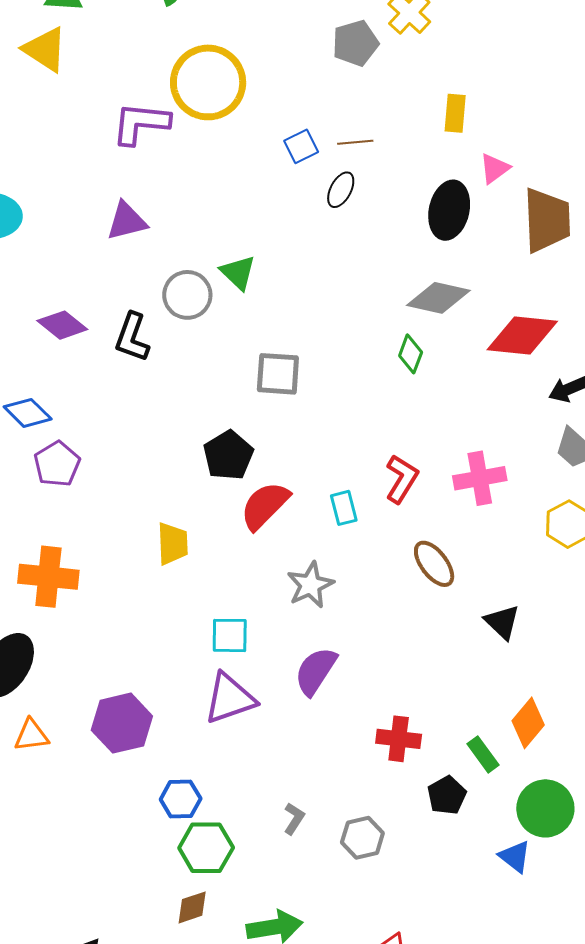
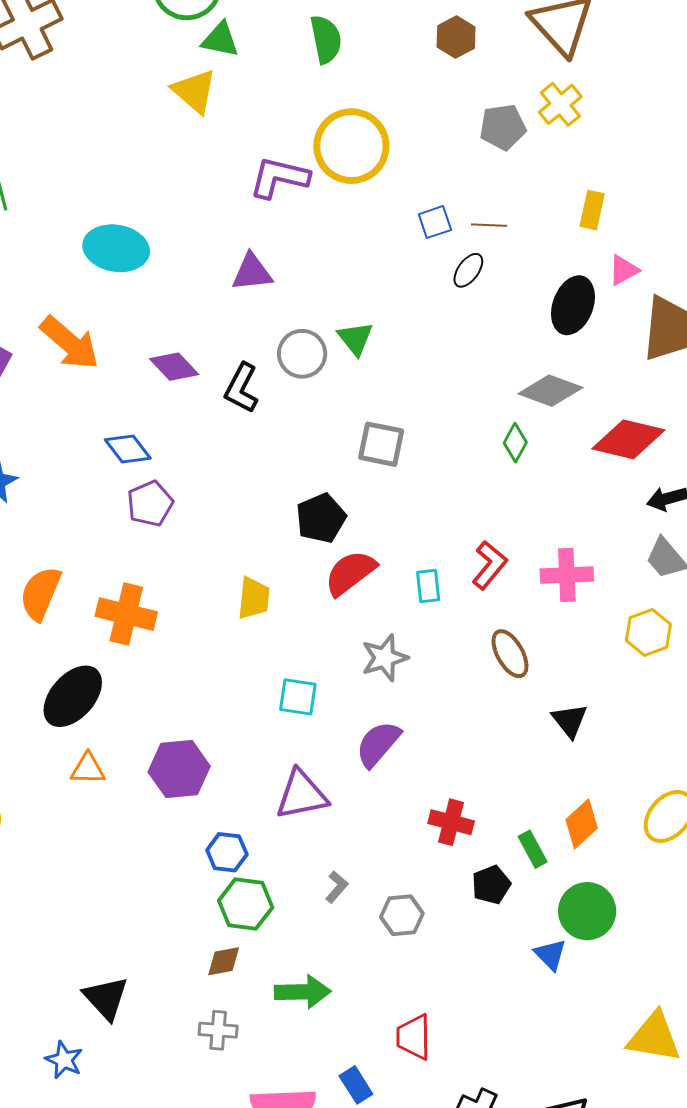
purple triangle: (230, 698) -> (302, 795), moved

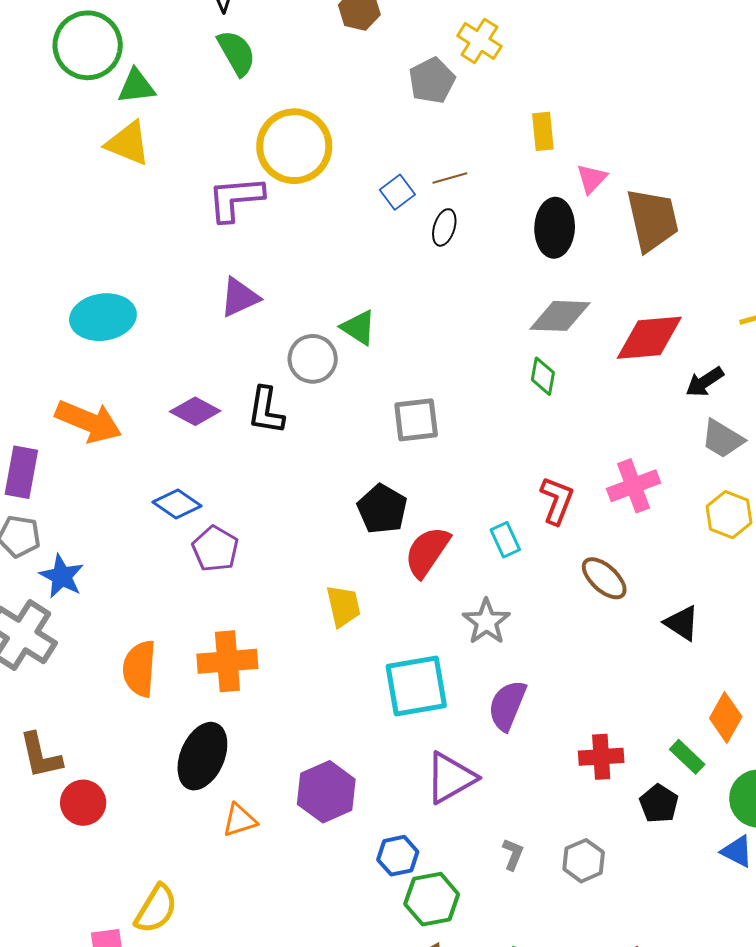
cyan square: (298, 697) -> (416, 686), size x1.6

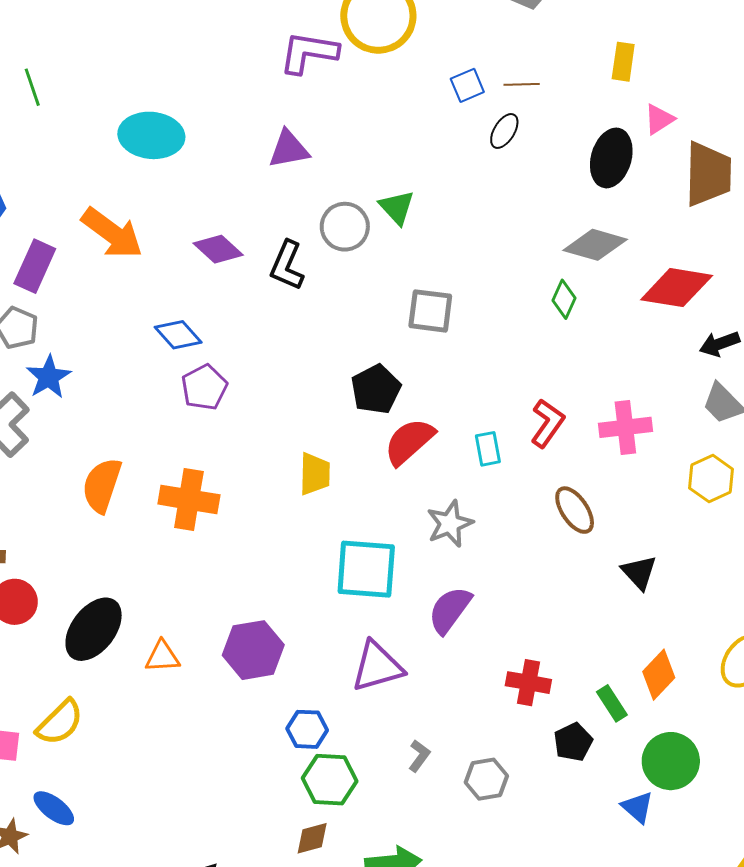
black ellipse: (202, 756) -> (94, 629), moved

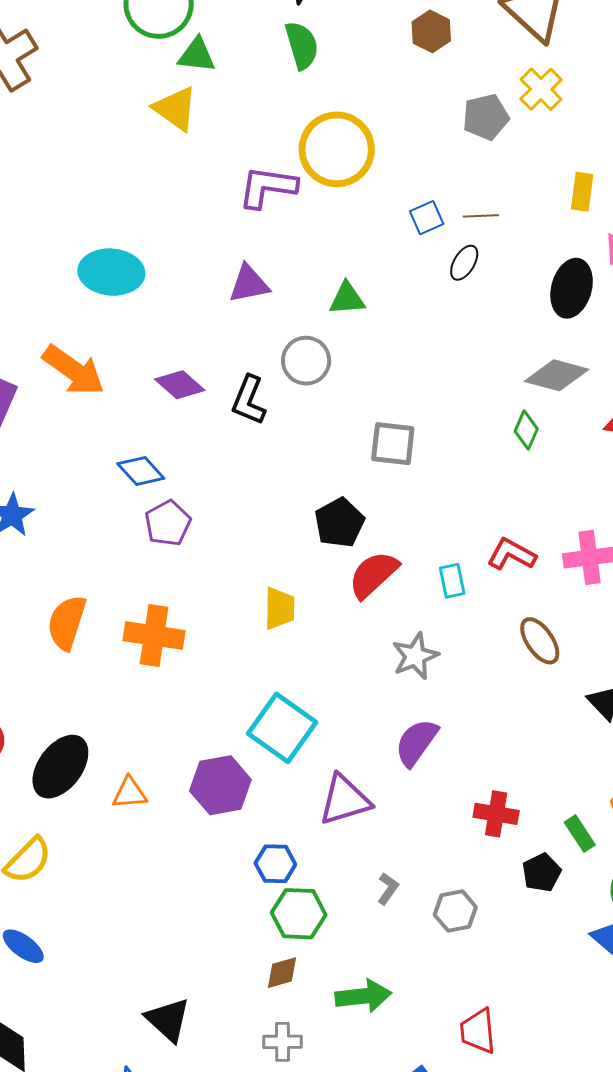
green triangle: (397, 207) -> (347, 299), moved, turned -51
red L-shape: (547, 423) -> (511, 554), turned -96
cyan square: (366, 569) -> (282, 728), moved, turned 32

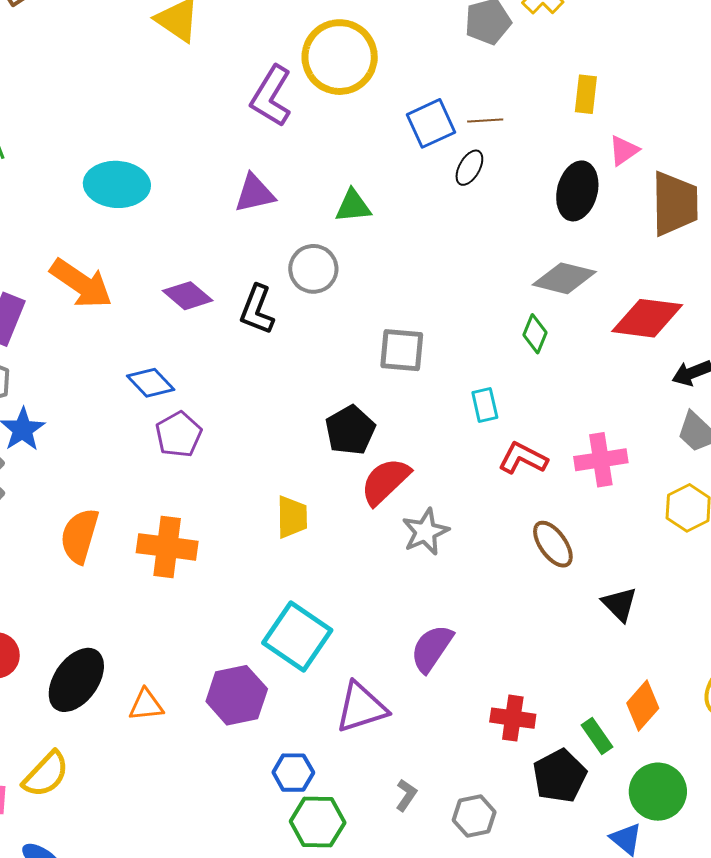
purple L-shape: (268, 187) -> (271, 96), turned -66
blue square: (427, 218) -> (431, 123), size x1.4
cyan rectangle: (452, 581) -> (485, 405), moved
gray star: (415, 656) -> (425, 532), moved
black pentagon: (542, 873) -> (560, 776), size x1.4

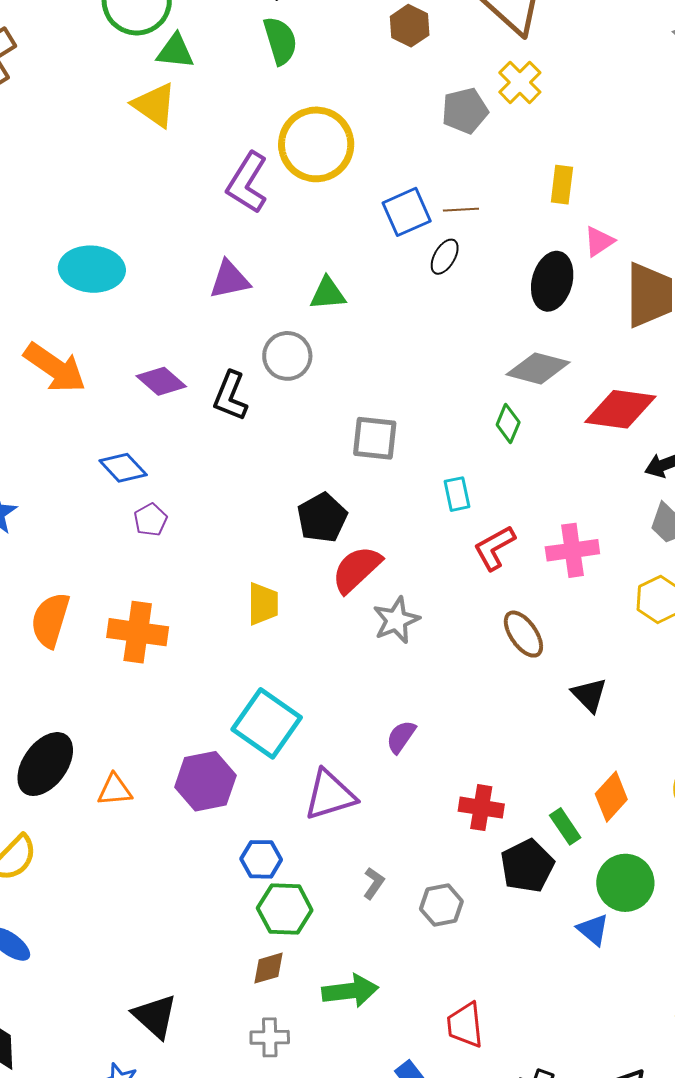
purple pentagon: (179, 434) -> (151, 520), size x0.7
red L-shape: (523, 458) -> (494, 548), turned -57
purple semicircle: (432, 648) -> (401, 737), size x0.7

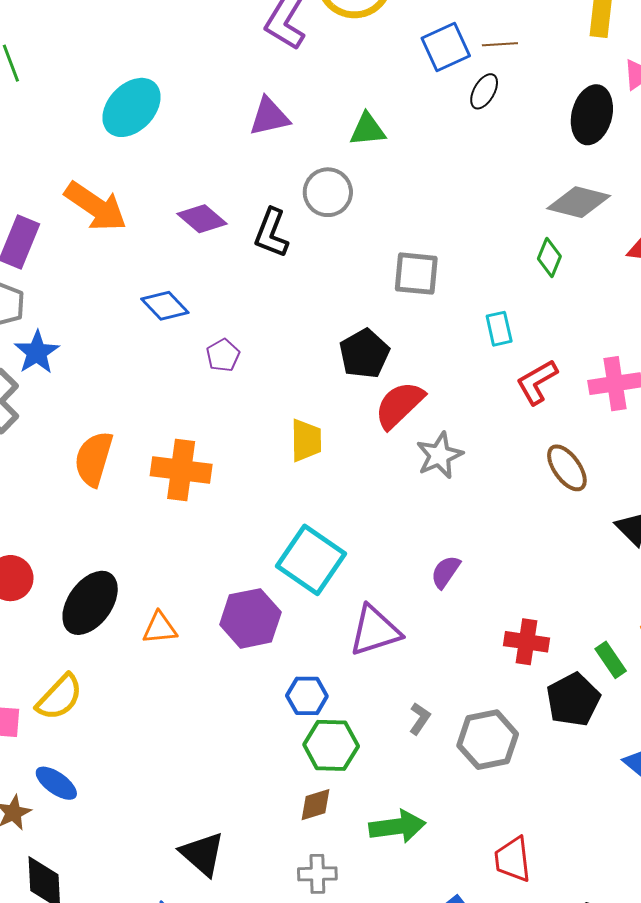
cyan ellipse: (92, 269) -> (132, 107), turned -50
purple pentagon: (151, 520) -> (223, 355), moved
gray hexagon: (441, 905) -> (488, 740), size x1.4

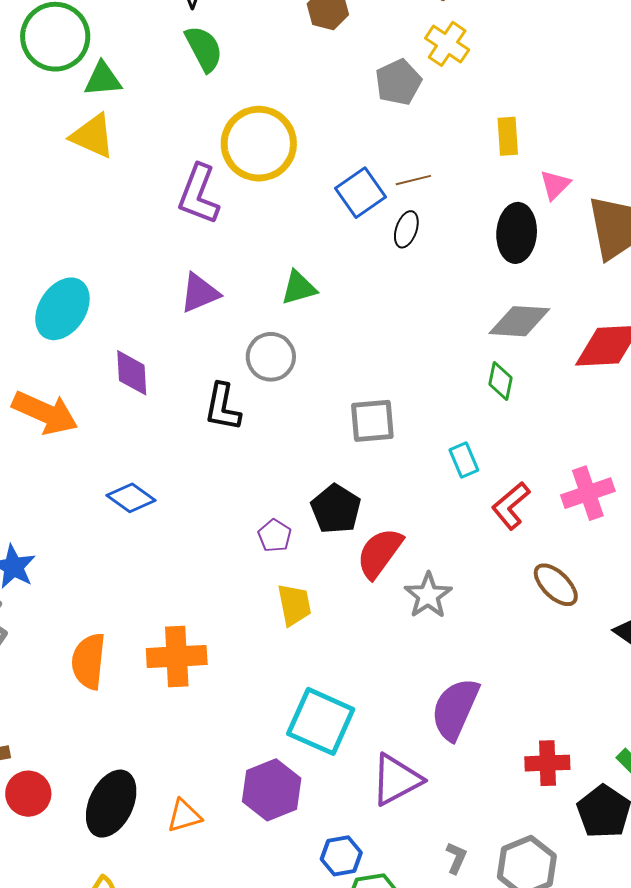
purple diamond: (202, 219) -> (132, 373), moved, turned 57
purple pentagon: (223, 355) -> (275, 536), moved
purple semicircle: (446, 572) -> (455, 709), size x1.8

